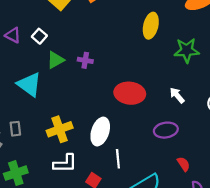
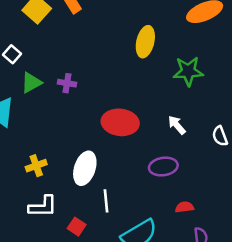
yellow cross: (60, 129) -> (36, 166), size x0.7
red semicircle: (184, 164) -> (185, 207), turned -64

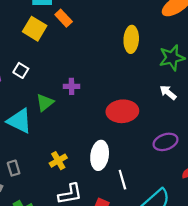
green triangle: (31, 83) -> (45, 103), moved
white arrow: (177, 125) -> (168, 93), moved

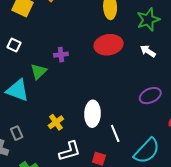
red ellipse: (122, 111) -> (109, 45), moved

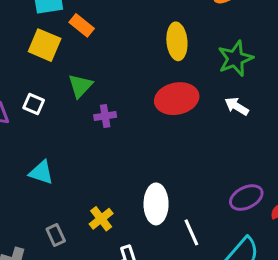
green triangle: (39, 71) -> (80, 86), moved
cyan triangle: (18, 90) -> (41, 172), size x0.7
purple ellipse: (150, 96) -> (246, 198), moved
gray rectangle: (17, 133) -> (56, 235), moved

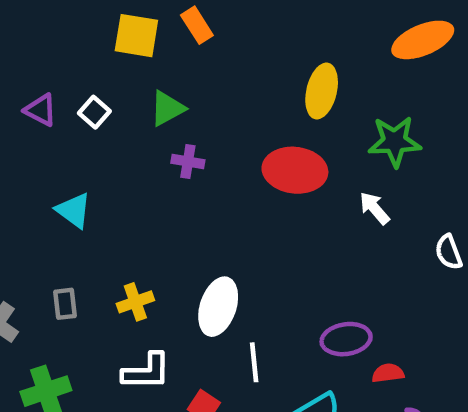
yellow square: (45, 45) -> (136, 36), turned -32

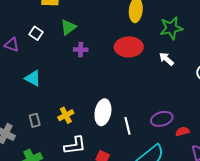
purple triangle: (41, 110) -> (12, 45), moved
white line: (254, 362) -> (128, 126), moved

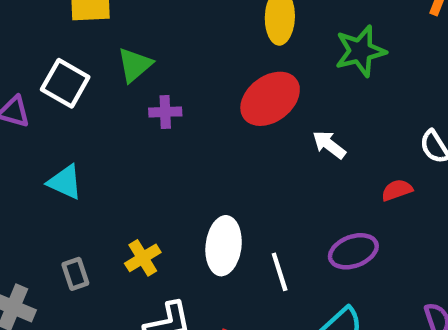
white square: (36, 33) -> (65, 83), size x1.5
red ellipse: (129, 47) -> (270, 99), turned -32
white arrow: (166, 59) -> (329, 145), moved
red semicircle: (182, 131) -> (397, 190), moved

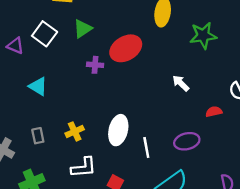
red ellipse: (270, 99) -> (126, 48), moved
purple cross: (165, 112) -> (95, 65), moved

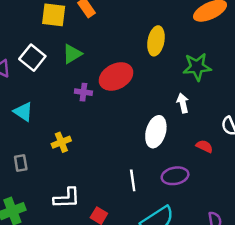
white arrow: (181, 83) -> (183, 103), moved, turned 30
red semicircle: (214, 112) -> (204, 146), turned 35
white ellipse: (118, 130) -> (156, 132), moved
yellow cross: (75, 131) -> (61, 142), moved

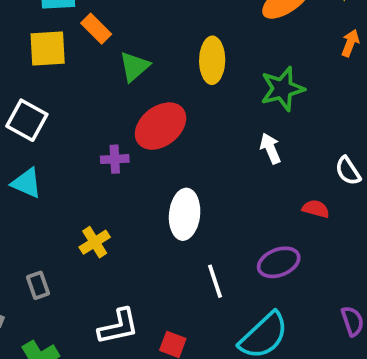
green triangle: (72, 54) -> (134, 67), moved
cyan triangle: (23, 112) -> (27, 183), moved
white ellipse: (156, 132) -> (185, 214), moved

